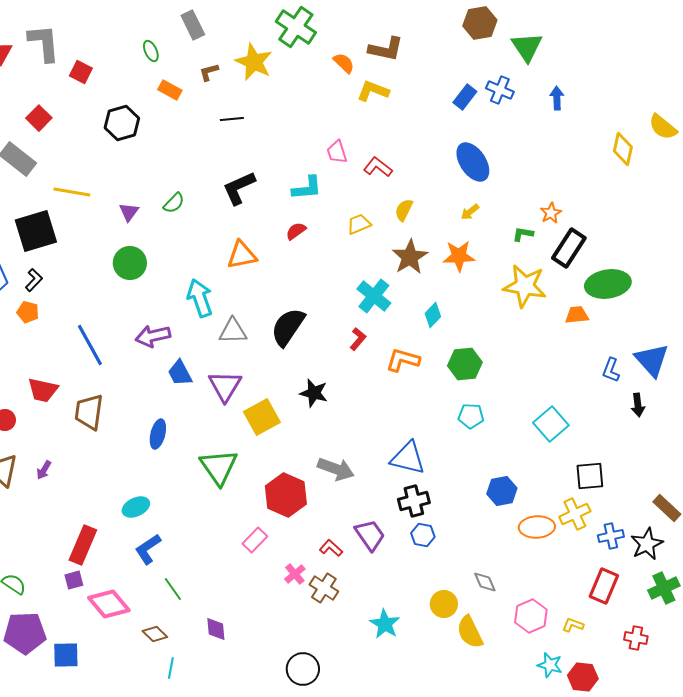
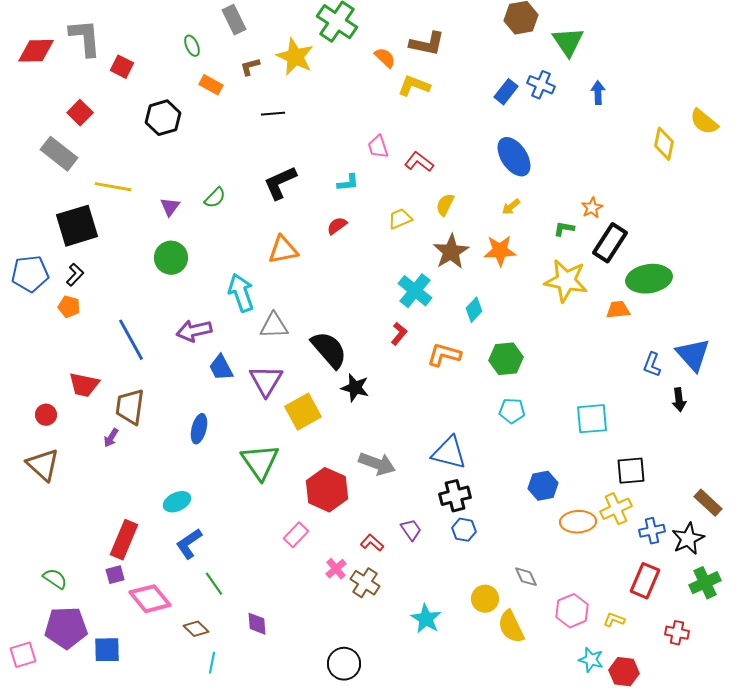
cyan L-shape: (307, 188) -> (348, 183), size x0.7
black semicircle: (288, 327) -> (329, 350), moved, turned 105
cyan square: (551, 424) -> (592, 419), turned 36
purple arrow: (44, 470) -> (111, 438), moved
purple trapezoid: (370, 535) -> (411, 530), size x0.7

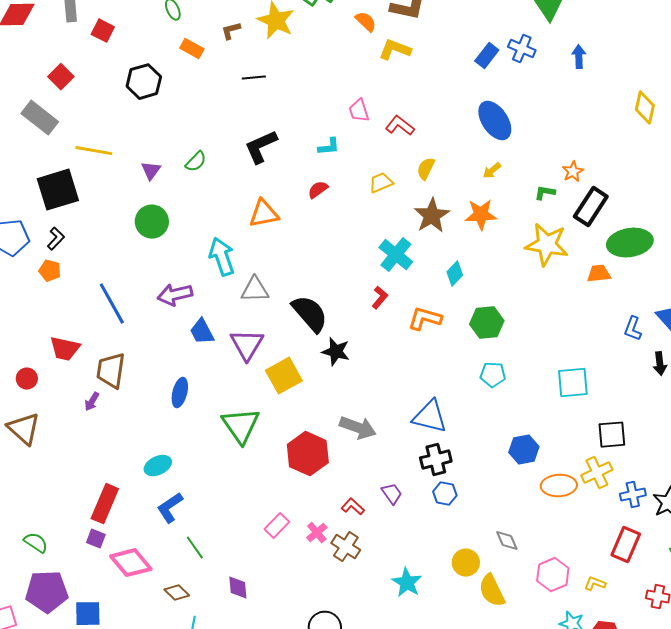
pink rectangle: (296, 535) -> (277, 526), moved
purple square: (115, 575) -> (96, 539), turned 36

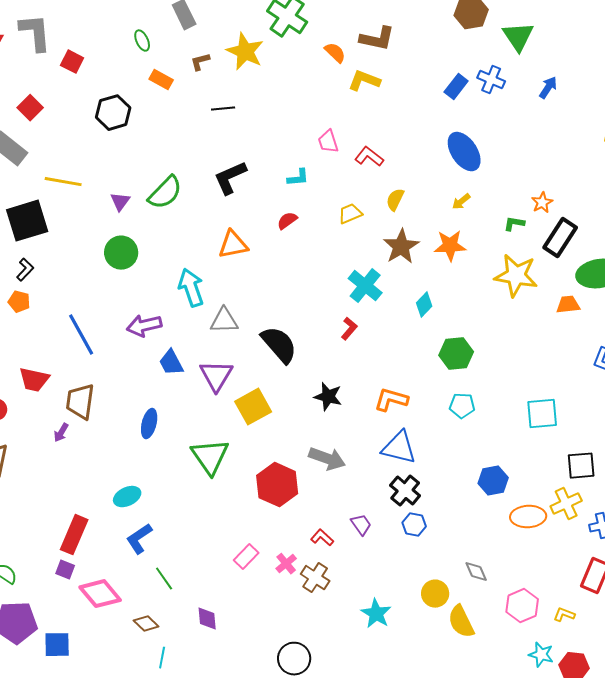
blue arrow: (579, 57) -> (548, 88), turned 35
green semicircle: (196, 162) -> (165, 193), size x1.6
orange L-shape: (425, 319) -> (391, 400), moved
black star: (336, 352) -> (328, 397), moved
black cross: (436, 460) -> (405, 491), turned -36

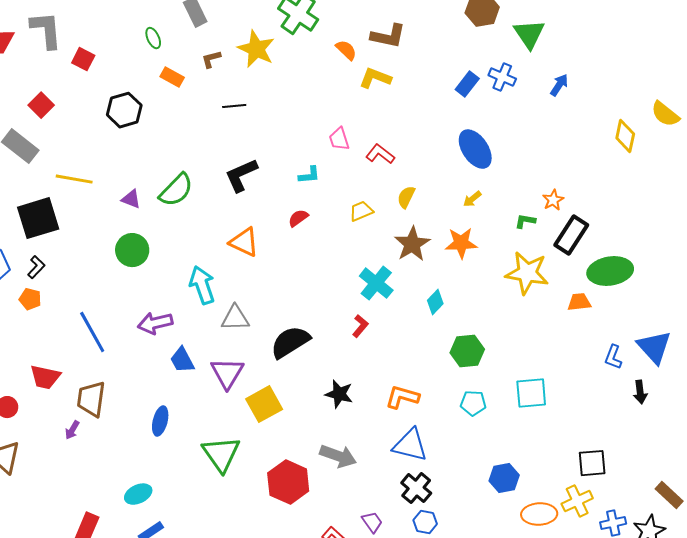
purple triangle: (120, 202) -> (131, 199), turned -45
orange triangle: (233, 245) -> (244, 242), turned 36
black semicircle: (279, 345) -> (290, 342), turned -81
cyan square: (542, 414) -> (531, 393), moved

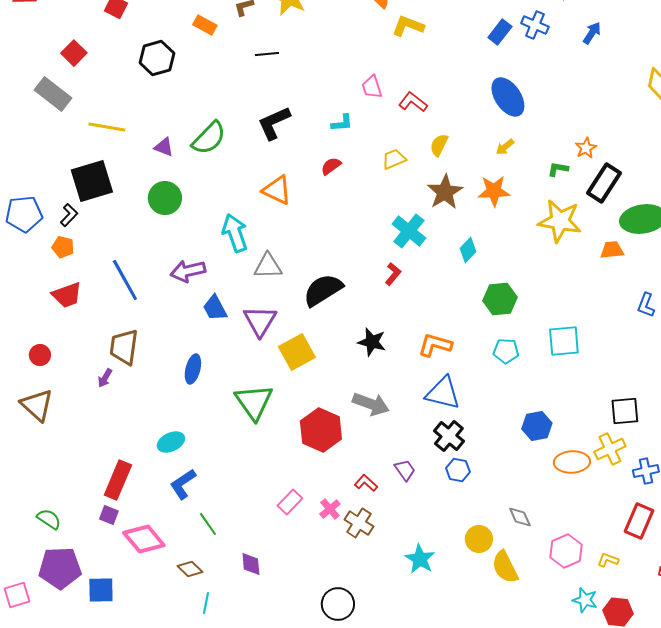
black square: (38, 218) -> (92, 181), moved
red trapezoid: (45, 377) -> (67, 295), moved, turned -32

